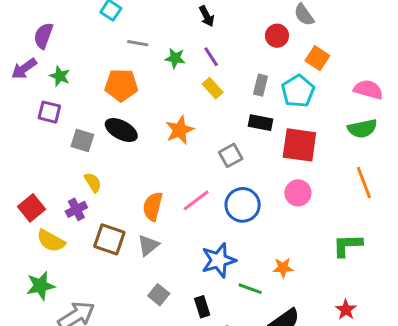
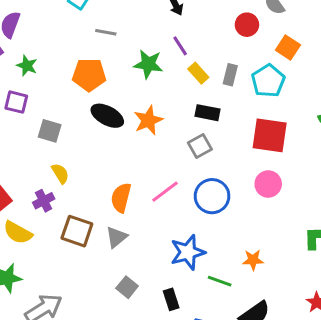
green star: (175, 58) -> (148, 64), moved, size x1.4
yellow rectangle: (213, 88) -> (198, 73), moved
black rectangle: (261, 123) -> (207, 113), moved
black ellipse: (121, 130) -> (107, 116), moved

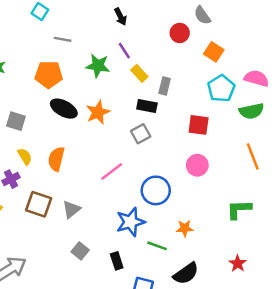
gray rectangle: (230, 75) -> (165, 86), moved
cyan pentagon: (268, 81) -> (221, 88), moved
red square: (270, 135) -> (199, 125), size x0.7
blue circle: (212, 196) -> (156, 190), moved
orange semicircle: (121, 198) -> (56, 159), moved

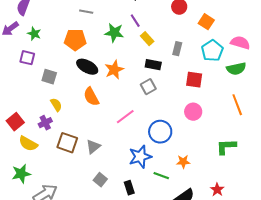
gray rectangle: (165, 86) -> (177, 49), moved
orange semicircle: (56, 159) -> (91, 97), moved, turned -42
red star: (238, 263) -> (217, 190), moved

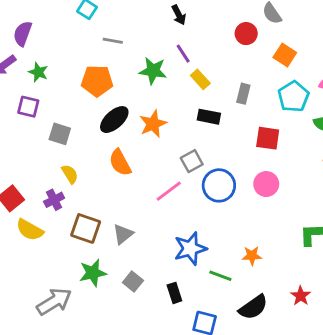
black ellipse: (87, 67) -> (114, 120), turned -70
gray square: (148, 87) -> (192, 161), moved
blue circle: (160, 132) -> (219, 185), moved
green star: (21, 174) -> (93, 273), moved

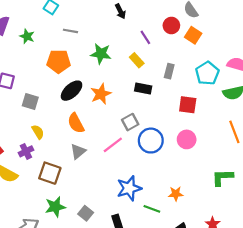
purple line: (183, 54) -> (145, 37), moved
orange square: (285, 55) -> (193, 35), moved
green star: (38, 72) -> (27, 36), moved
gray triangle: (123, 234) -> (78, 151), moved

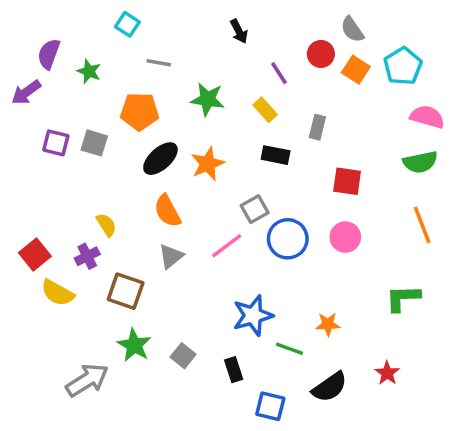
cyan pentagon: (207, 73) -> (403, 66), moved
gray square: (30, 101) -> (94, 143), moved
green star: (55, 207) -> (134, 345), turned -30

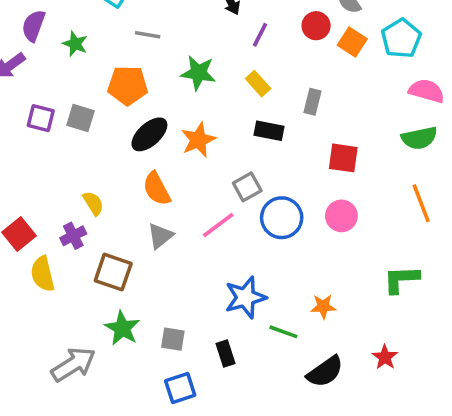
purple line: (279, 73) -> (260, 35), moved, turned 60
yellow semicircle: (58, 293) -> (43, 274), turned 48
gray square: (183, 356) -> (173, 339), turned -30
blue square: (270, 406) -> (180, 388), moved, turned -32

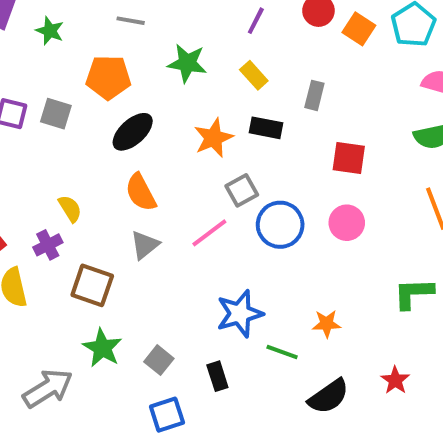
orange star: (198, 140) -> (213, 138), moved
gray square: (173, 339) -> (159, 360), turned 30

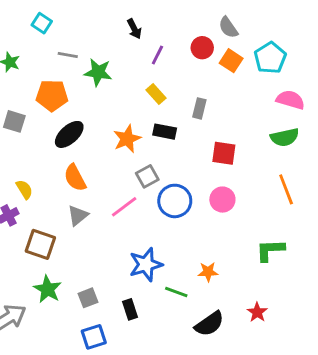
green star: (187, 63) -> (98, 72), moved
gray square: (159, 360) -> (88, 298), turned 30

